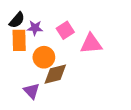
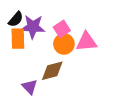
purple star: (35, 28) -> (33, 27), size x1.6
orange circle: (44, 57) -> (64, 44), moved

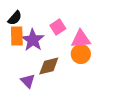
purple star: (33, 27) -> (33, 40), moved, turned 30
orange circle: (64, 44) -> (81, 54), moved

